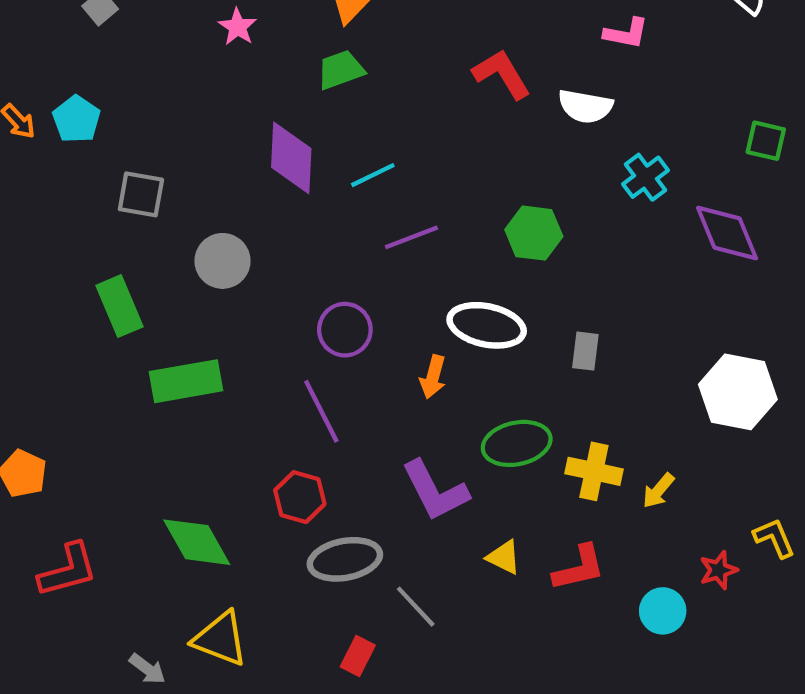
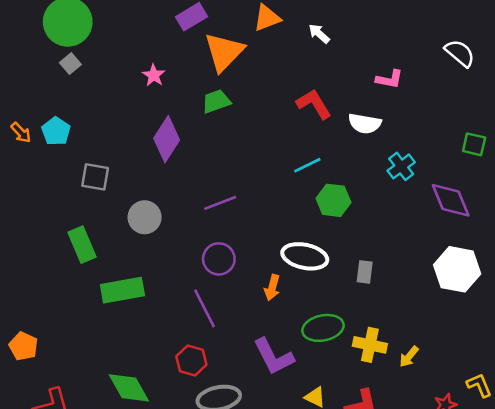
purple diamond: (291, 158) -> (167, 139), moved, turned 30
cyan line: (373, 175) -> (307, 165), moved
purple line: (411, 237) -> (220, 203), moved
white hexagon: (738, 392) -> (457, 269), moved

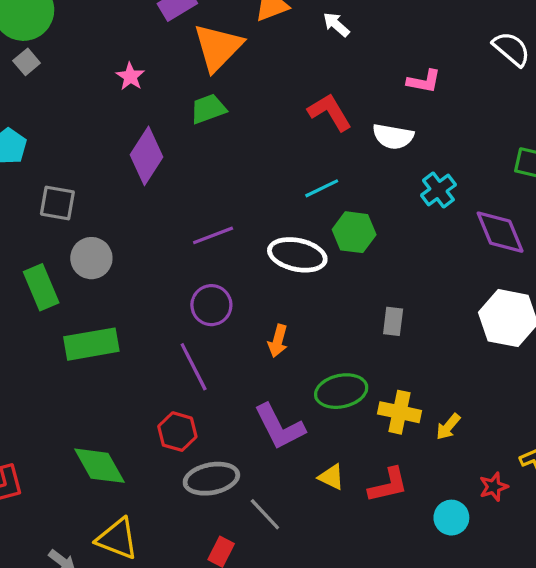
gray circle: (145, 217) -> (91, 258), moved
white ellipse: (305, 256) -> (297, 255), moved

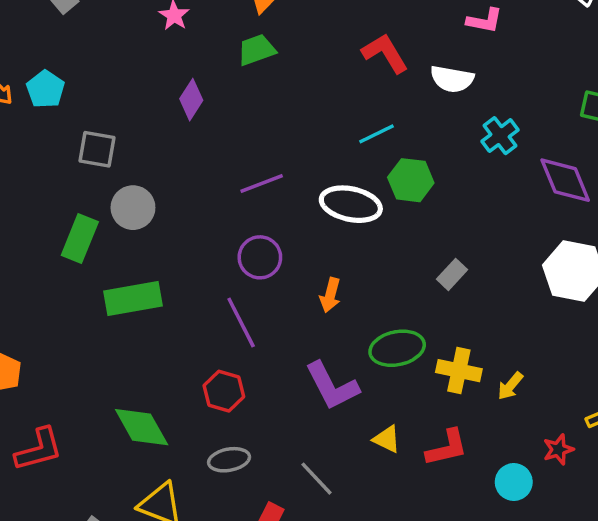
purple diamond: (147, 156) -> (191, 100), size x0.7
green rectangle: (41, 287) -> (80, 238), turned 45
gray rectangle: (393, 321) -> (452, 274), turned 36
gray ellipse: (211, 479) -> (229, 460), moved, size x0.7

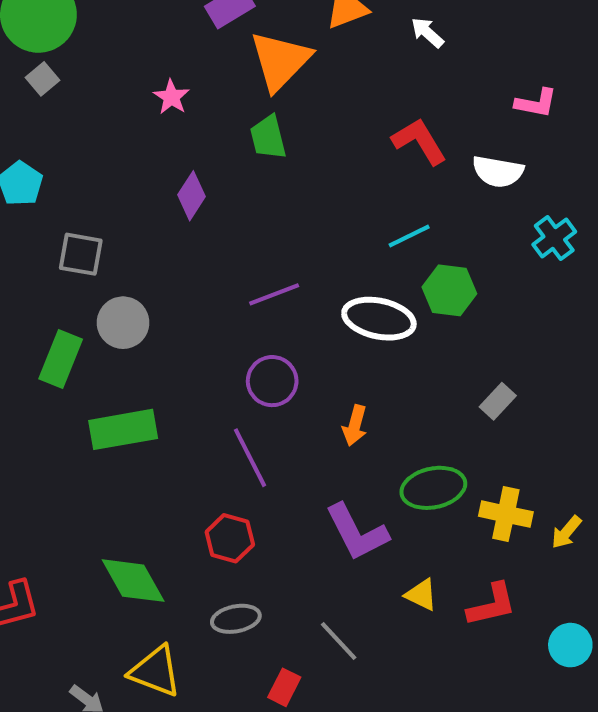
green trapezoid: (256, 50) -> (268, 137), turned -84

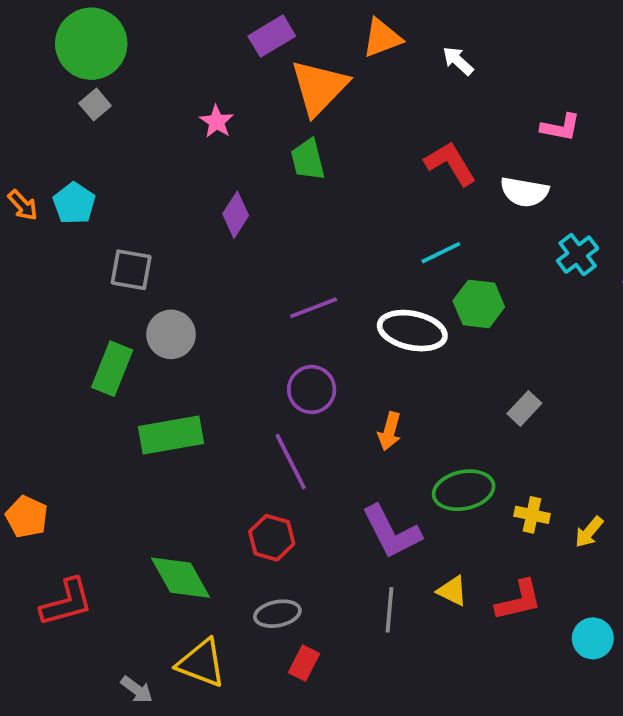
yellow cross: (506, 514) -> (532, 515), size x0.7
gray line: (339, 641) -> (390, 610), moved, turned 48
red rectangle: (284, 687) -> (304, 663), moved

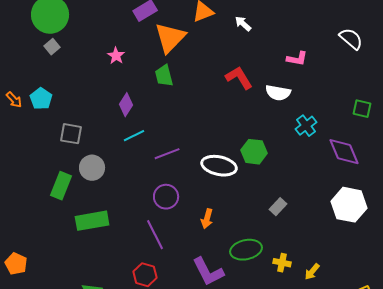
cyan line: (441, 253) -> (134, 136), moved

